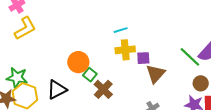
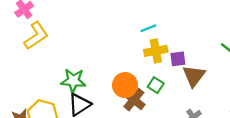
orange circle: (78, 62) -> (125, 85), moved
green square: (90, 75) -> (156, 85), moved
green star: (17, 78) -> (73, 81), moved

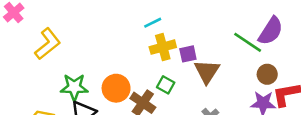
yellow L-shape: (36, 36) -> (48, 44), moved
orange circle: (125, 85) -> (116, 88), moved

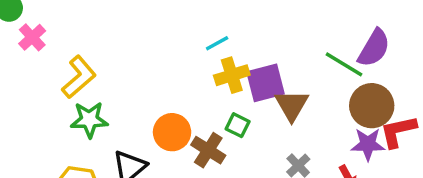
purple square: (188, 54) -> (265, 83), size x1.6
brown circle: (267, 74) -> (372, 106), size x1.6
green star: (74, 87) -> (89, 120), moved

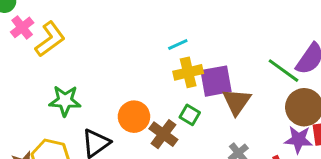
yellow L-shape: (79, 77) -> (50, 39), moved

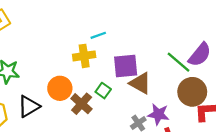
yellow cross: (188, 72) -> (84, 56), moved
brown triangle: (237, 102) -> (140, 83), turned -40
purple star: (298, 140) -> (158, 114), moved

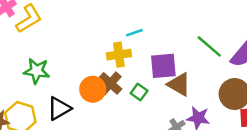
green line: (179, 62) -> (209, 46), moved
brown cross: (82, 104) -> (110, 83), moved

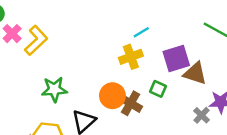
brown cross: (110, 83) -> (130, 103), moved

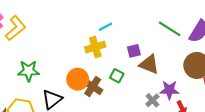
purple square: (176, 59) -> (134, 51), size x0.6

